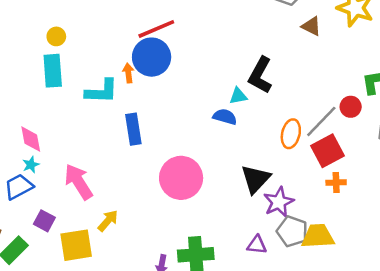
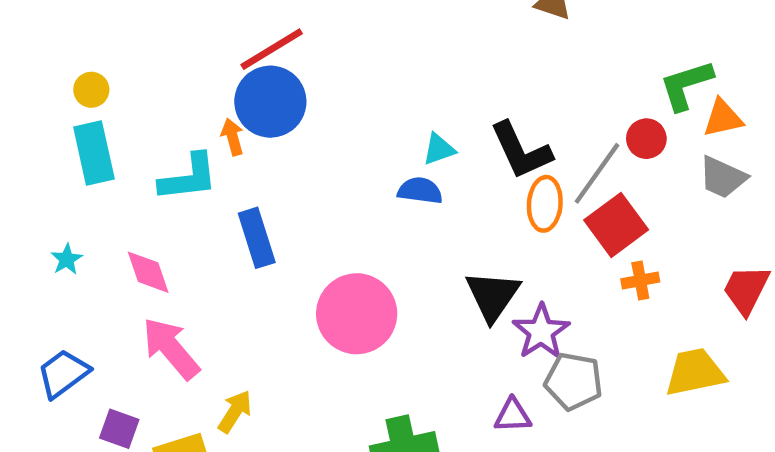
black L-shape: (260, 75) -> (521, 151), moved, turned -45
pink diamond: (31, 139) -> (148, 272), moved
cyan star: (31, 165) -> (67, 259), moved
yellow trapezoid: (318, 236) -> (695, 372), moved

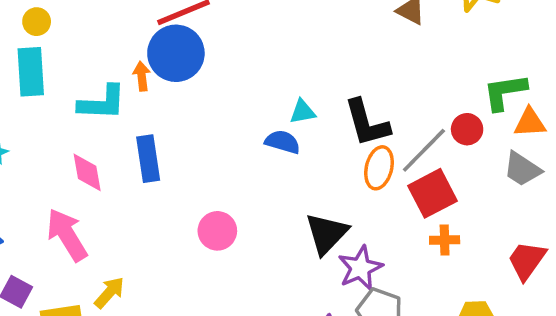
pink diamond: (148, 272) -> (87, 172), moved
pink circle: (357, 314) -> (217, 231), size x0.6

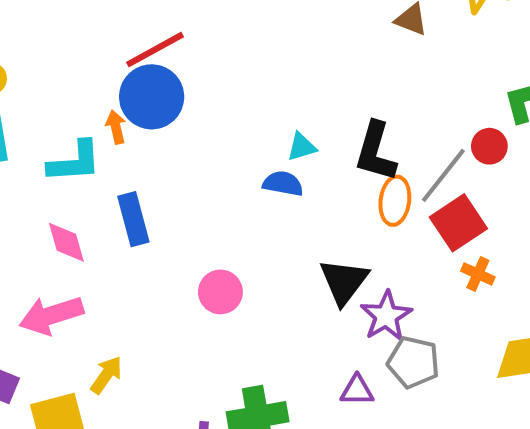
black L-shape: (367, 123) -> (376, 152), turned 38
pink arrow: (67, 235) -> (51, 315), turned -70
orange cross: (445, 240) -> (478, 274), turned 32

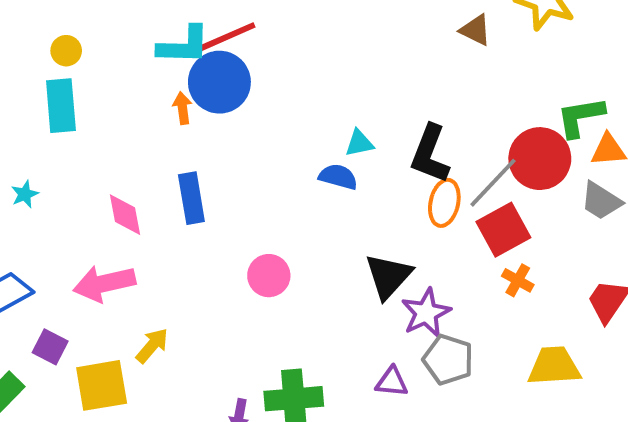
red circle: (489, 146) -> (540, 159), size x1.8
cyan L-shape: (75, 162) -> (184, 45), moved

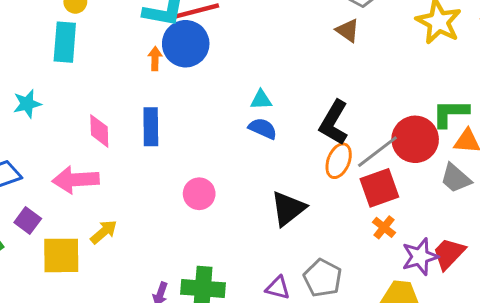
brown triangle: (476, 30) -> (348, 31), moved
cyan triangle: (359, 143) -> (261, 100), moved
cyan star: (25, 194) -> (27, 104), size x1.4
purple star: (426, 313) -> (420, 257), moved

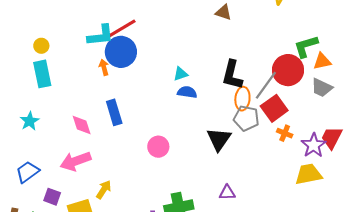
gray pentagon: (323, 278) -> (246, 118), moved

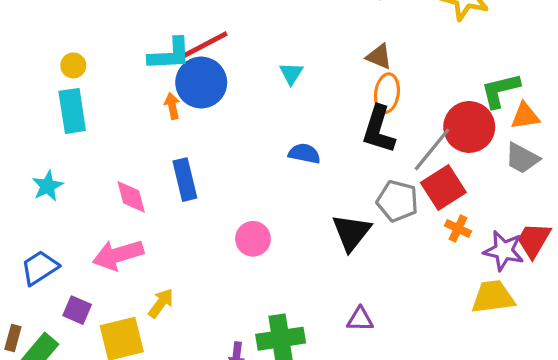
brown triangle: (223, 12) -> (379, 57), moved
cyan triangle: (181, 74) -> (291, 73), moved, turned -42
orange ellipse: (242, 99) -> (387, 93), moved
purple star: (314, 145) -> (504, 251), turned -30

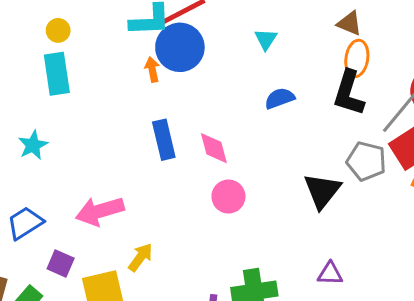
blue semicircle: (304, 153) -> (280, 98), moved, turned -32
pink diamond: (131, 197) -> (214, 148), moved

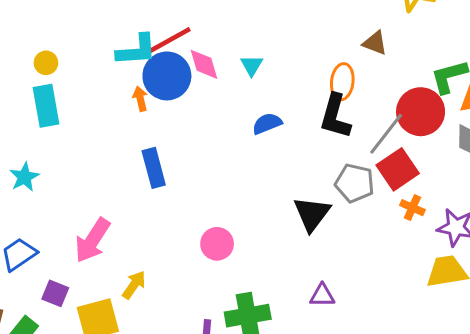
brown triangle: (350, 23) -> (375, 43), moved
pink diamond: (214, 148) -> (204, 64), moved
pink circle: (228, 197) -> (217, 244), moved
pink arrow: (100, 211) -> (92, 240), turned -39

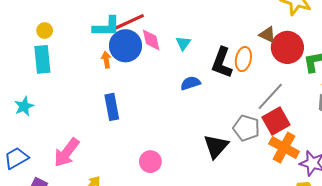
red circle: (421, 112) -> (287, 47), moved
black L-shape: (335, 116) -> (222, 63), moved
orange cross: (412, 208) -> (284, 148), size x1.8

